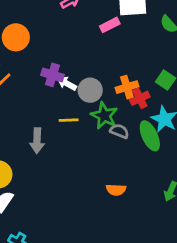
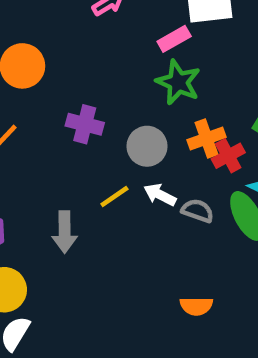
white arrow: (67, 83) -> (160, 195), moved
green star: (104, 116) -> (178, 82), moved
yellow line: (69, 120) -> (114, 196), turned -30

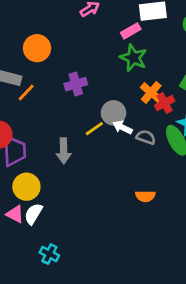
purple cross: (85, 124) -> (76, 84), turned -30
orange cross: (207, 139) -> (151, 92), turned -30
gray circle: (147, 146) -> (113, 113), moved

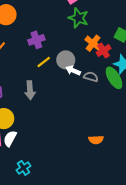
yellow line: (94, 129) -> (44, 62), moved
orange semicircle: (145, 196) -> (96, 140), moved
cyan cross: (49, 254) -> (24, 168), turned 32

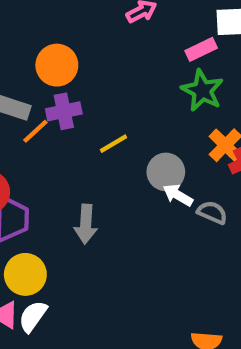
purple cross: (36, 40) -> (64, 111), moved
yellow line: (44, 62) -> (113, 144), moved

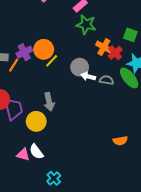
orange circle: (57, 65) -> (44, 49), moved
yellow circle: (25, 274) -> (36, 121), moved
white semicircle: (33, 316) -> (36, 152), turned -56

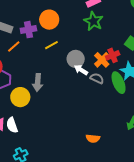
orange cross: (104, 47) -> (102, 60), moved
orange circle: (44, 49) -> (49, 20), moved
orange line: (14, 65) -> (14, 47), moved

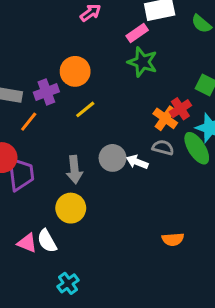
gray circle: (76, 59) -> (113, 158), moved
white arrow: (81, 70) -> (137, 162), moved
yellow circle: (20, 97) -> (71, 208), moved

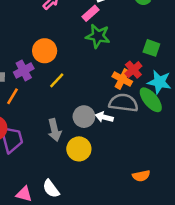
gray semicircle: (163, 148) -> (123, 103), size x1.6
yellow circle: (71, 208) -> (79, 149), moved
white semicircle: (47, 241) -> (51, 189), moved

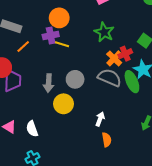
green star: (98, 36) -> (104, 32), moved
purple cross: (24, 70) -> (51, 36), moved
yellow line: (57, 80) -> (62, 44), turned 48
white arrow: (104, 117) -> (100, 119), moved, turned 80
orange semicircle: (141, 176) -> (107, 140), turned -104

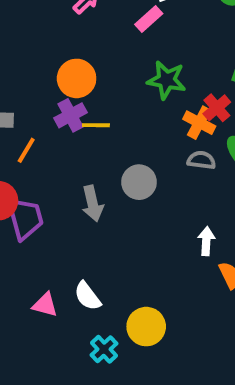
gray semicircle: (110, 78) -> (201, 160), size x0.6
yellow circle: (63, 104) -> (146, 327), moved

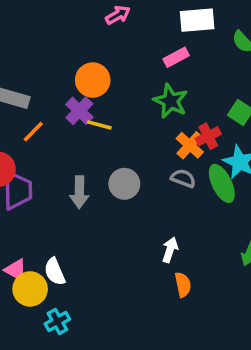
pink rectangle: (149, 19) -> (176, 57), moved
purple cross: (70, 115) -> (79, 111), turned -32
yellow circle: (146, 327) -> (30, 289), moved

